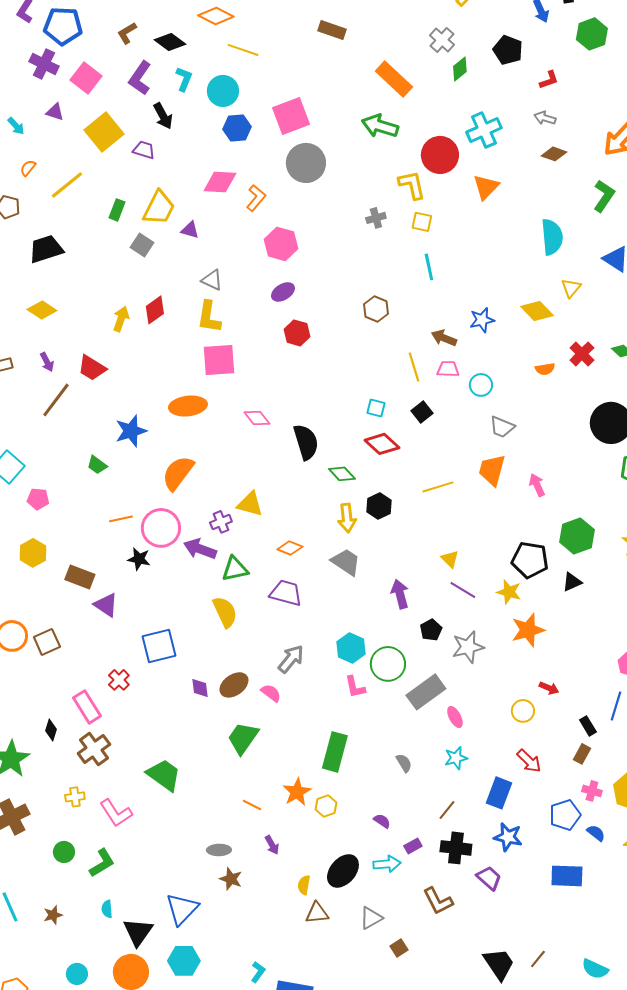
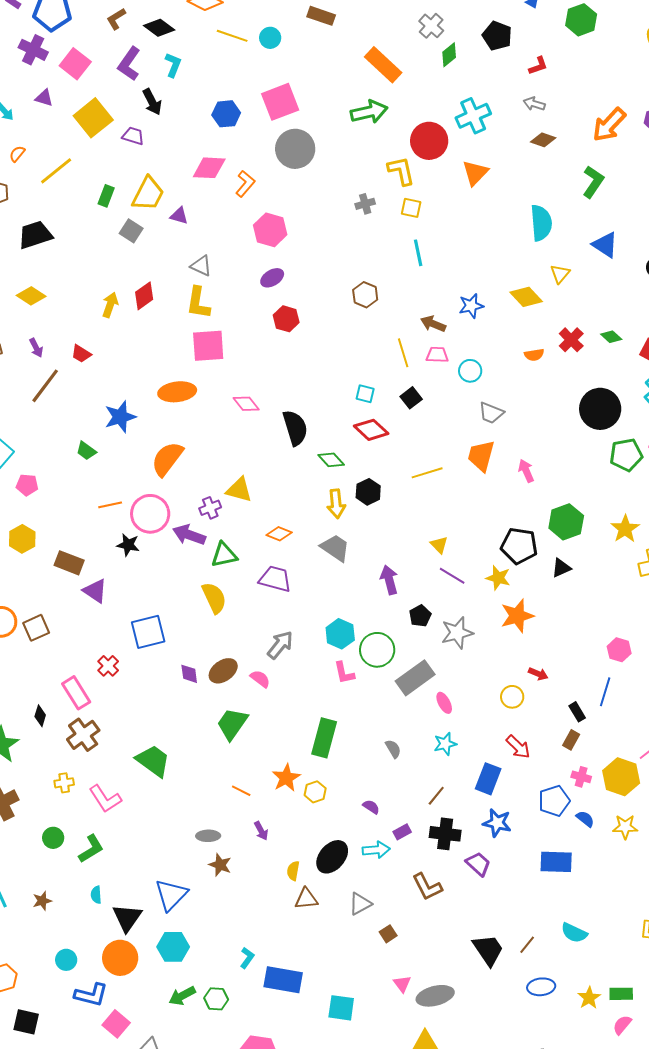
cyan circle: (223, 91) -> (270, 38), moved, size x0.7
green arrow: (380, 126) -> (369, 112), turned 150
red trapezoid: (92, 368) -> (81, 354), size x0.7
cyan semicircle: (595, 969) -> (574, 933), moved

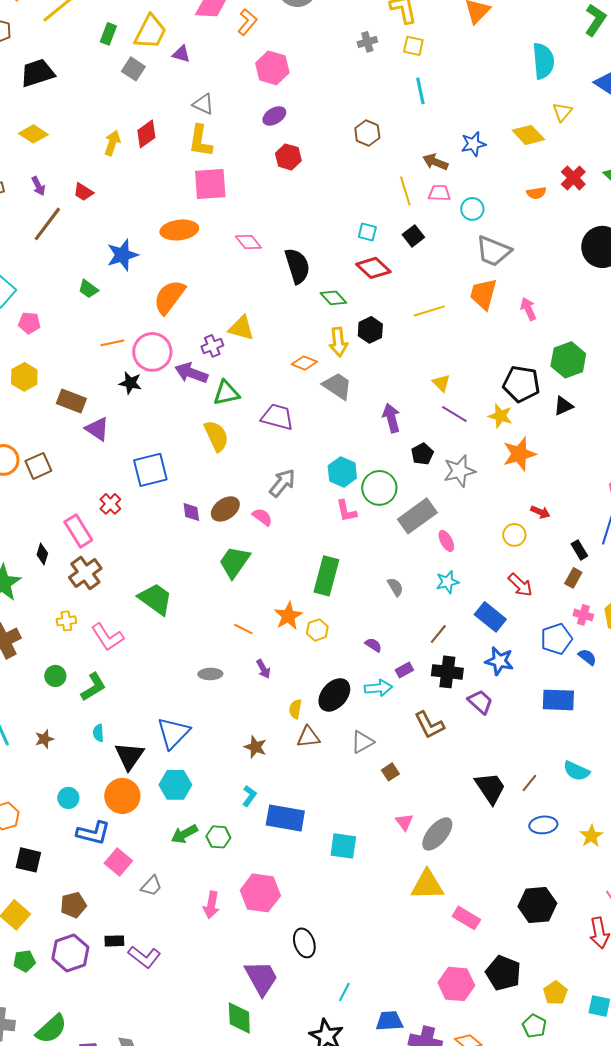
gray trapezoid: (491, 413) -> (493, 251), size x1.4
orange diamond: (279, 534) -> (304, 363), moved
blue rectangle: (488, 779) -> (490, 617), turned -72
brown star: (220, 865) -> (255, 747), moved
gray ellipse: (435, 996) -> (437, 834), turned -36

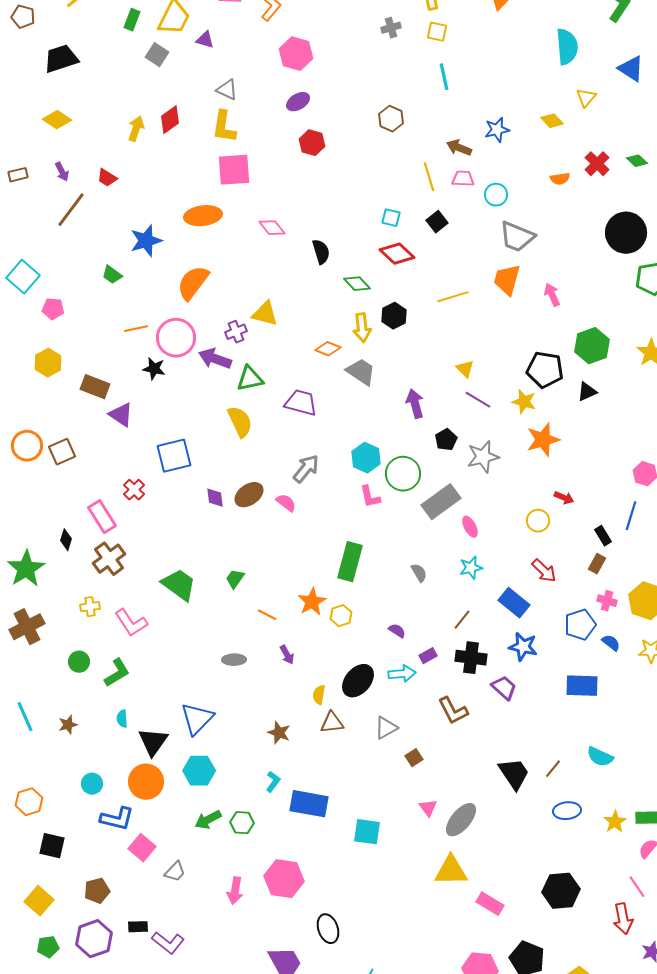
yellow diamond: (528, 135) -> (552, 121), size x0.7
black semicircle: (297, 266) -> (321, 252), size x0.7
green trapezoid: (234, 562) -> (235, 579), moved, size x0.6

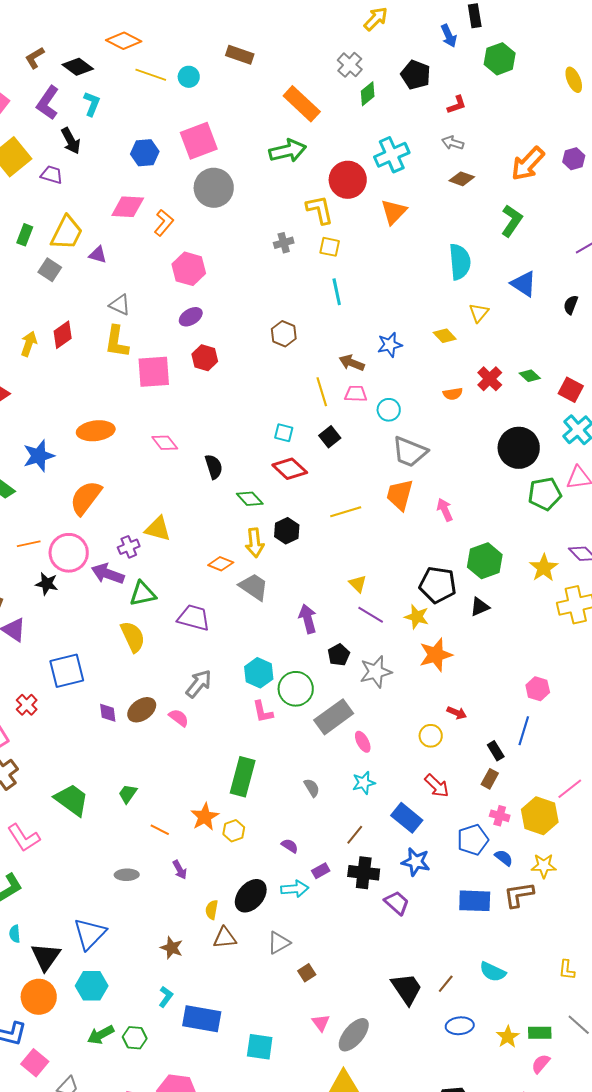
pink square: (234, 170) -> (154, 372), moved
brown L-shape: (453, 711) -> (519, 895), moved, turned 108

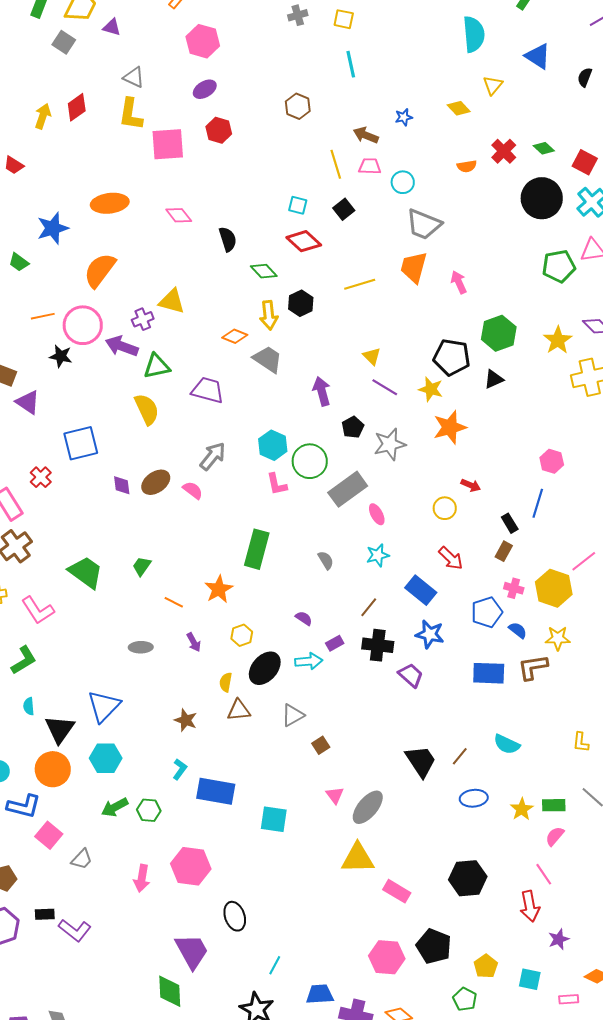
blue star: (390, 345) -> (404, 117), size x0.7
black circle: (519, 448) -> (542, 198), moved
yellow hexagon: (234, 831) -> (242, 635), moved

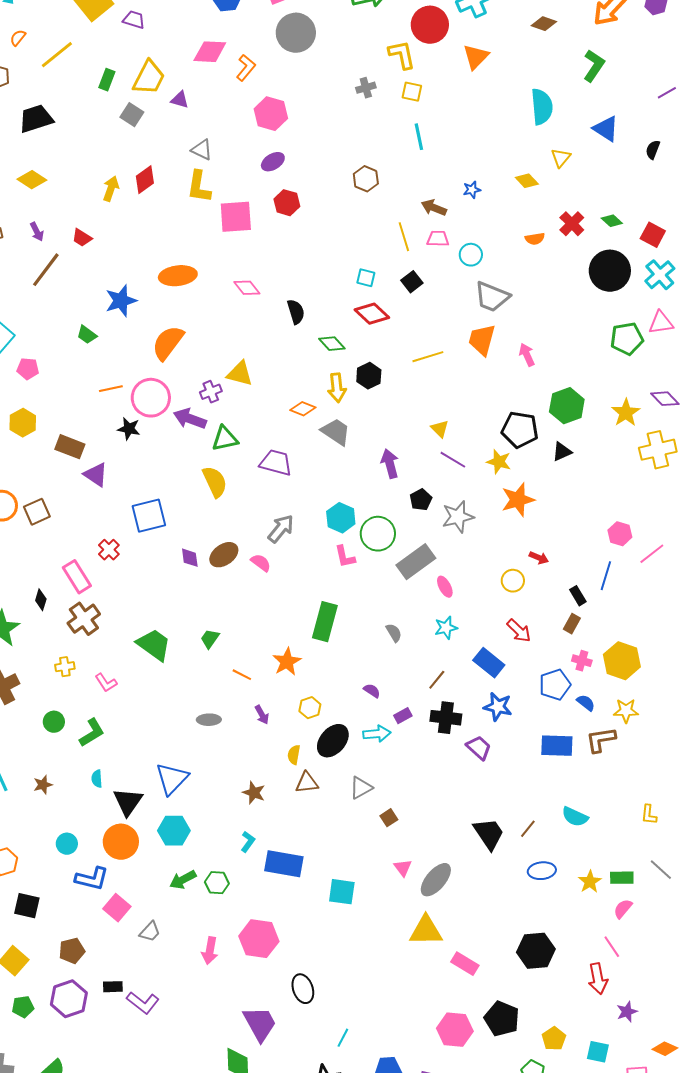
pink line: (584, 561) -> (652, 554), moved
pink L-shape: (38, 610) -> (106, 683), size x0.7

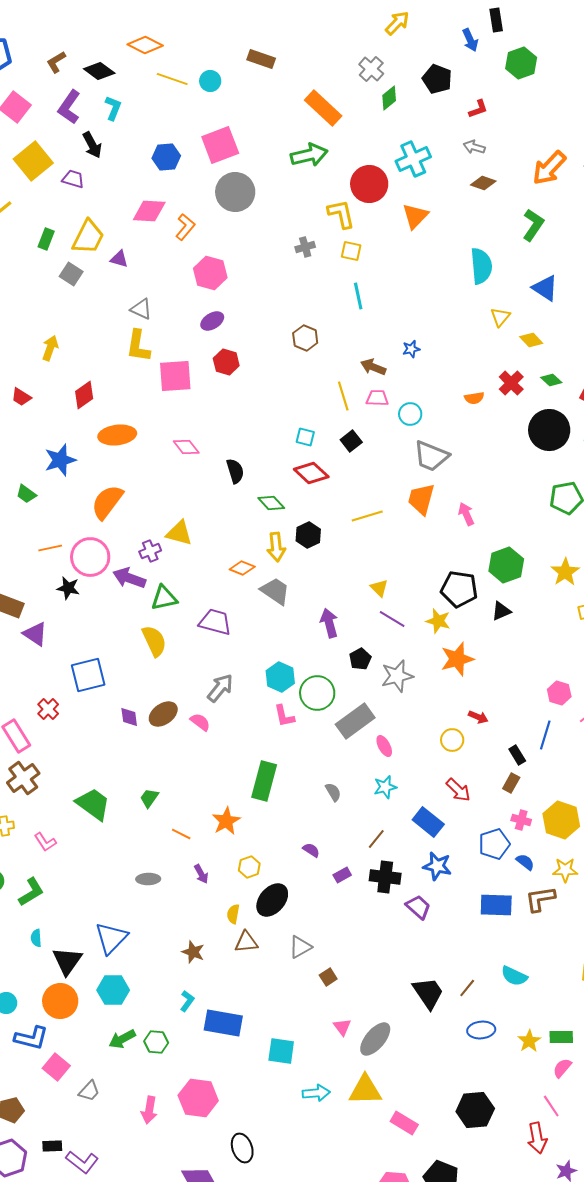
red diamond: (145, 180) -> (84, 395), moved
yellow diamond: (527, 181) -> (531, 340), moved
cyan arrow: (377, 734) -> (316, 1093), moved

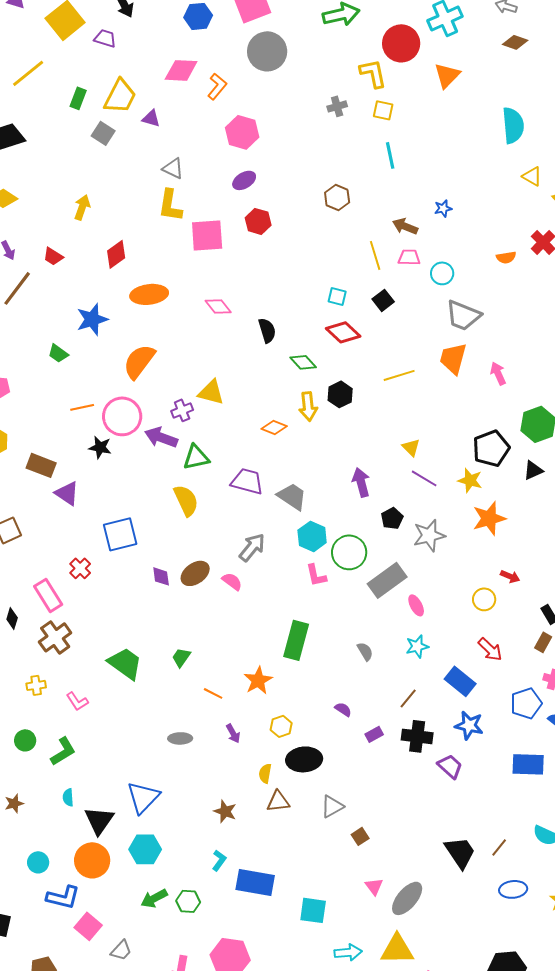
yellow triangle: (500, 317) -> (532, 176), turned -40
black pentagon: (459, 589) -> (491, 448), turned -30
gray trapezoid: (275, 591) -> (292, 496), moved
black ellipse: (272, 900) -> (304, 759), turned 44

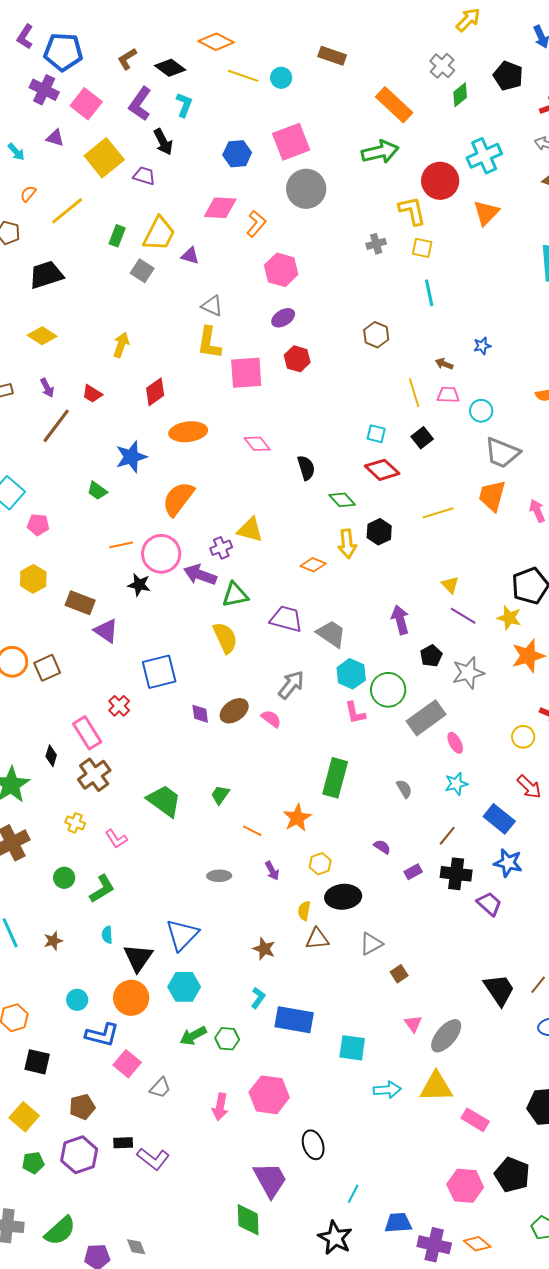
brown arrow: (405, 226) -> (444, 364), size x0.7
yellow cross: (36, 685) -> (75, 823), turned 30

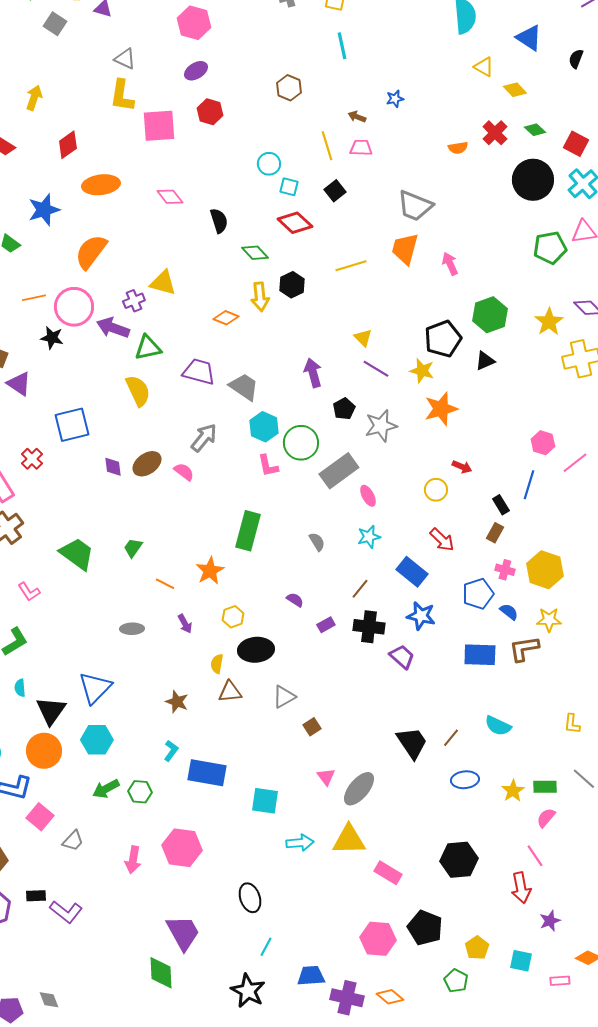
cyan circle: (481, 411) -> (269, 164), moved
black ellipse: (313, 1145) -> (250, 898), moved

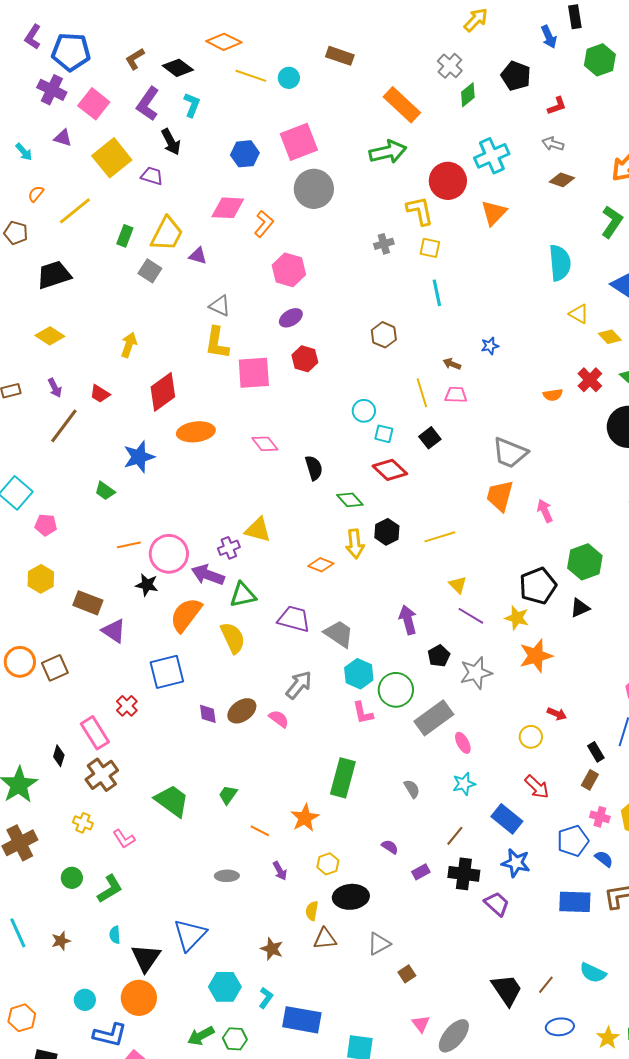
red diamond: (68, 145) -> (163, 392), size x1.4
orange semicircle: (91, 252) -> (186, 615), moved
yellow line: (351, 266) -> (440, 537), moved
cyan hexagon: (97, 740) -> (225, 987), moved

